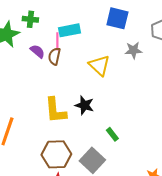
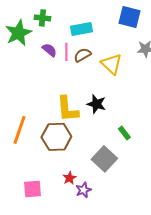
pink line: (57, 41) -> (66, 52), moved
brown semicircle: (54, 56) -> (82, 55), moved, turned 48
brown hexagon: (56, 154) -> (56, 137), moved

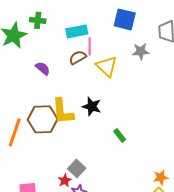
purple semicircle: (49, 50) -> (43, 68), moved
pink line: (66, 52) -> (90, 46), moved
brown hexagon: (56, 137) -> (43, 119), moved
gray square: (104, 159) -> (77, 168), moved, size x0.7

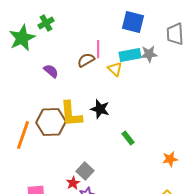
green cross: (38, 20) -> (46, 23), turned -35
cyan rectangle: (77, 31) -> (130, 55), moved
yellow triangle: (107, 66) -> (115, 69), size x0.7
orange star: (161, 177) -> (170, 159), moved

